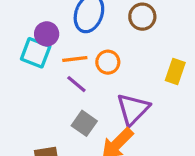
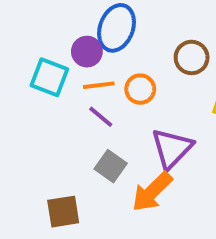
brown circle: (142, 17) -> (192, 57), moved
purple circle: (47, 34) -> (87, 52), moved

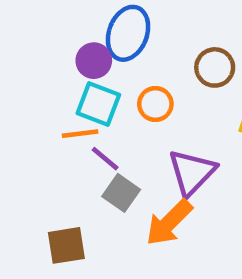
cyan square: (49, 77) -> (98, 104), moved
orange line: (99, 85) -> (80, 134), moved
purple line: (101, 117) -> (105, 159), moved

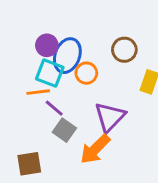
blue ellipse: (128, 33) -> (67, 56), moved

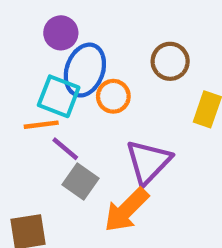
purple circle: (47, 45) -> (61, 33), moved

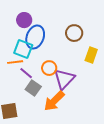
orange circle: (113, 96) -> (49, 68), moved

